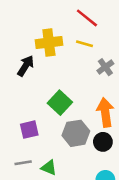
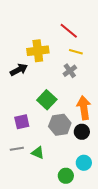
yellow line: (84, 44) -> (76, 52), moved
black arrow: (26, 66) -> (19, 70), turned 30
gray cross: (105, 67) -> (70, 71), moved

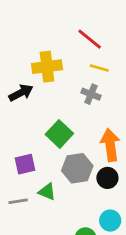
gray cross: (70, 71) -> (91, 94), turned -32
green triangle: (38, 153) -> (47, 192), moved

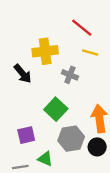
black arrow: (21, 93) -> (23, 74), turned 78
gray cross: (91, 94) -> (70, 75), moved

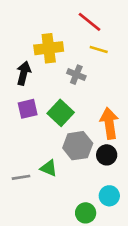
black arrow: (23, 74) -> (24, 73), turned -126
purple square: (26, 135) -> (28, 109), moved

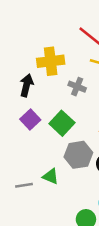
purple square: (28, 109) -> (30, 119), turned -30

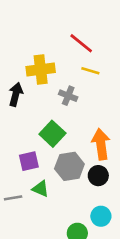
purple square: (30, 119) -> (29, 161), moved, turned 30

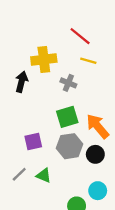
green square: (52, 134) -> (67, 117), moved, turned 30
orange arrow: (101, 144) -> (98, 126), turned -32
green triangle: (41, 189) -> (44, 175), moved
gray line: (13, 198) -> (19, 174), turned -35

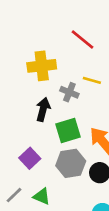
yellow line: (88, 61) -> (92, 80), moved
black arrow: (22, 82) -> (43, 109), moved
purple square: (33, 141) -> (30, 158), turned -30

